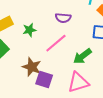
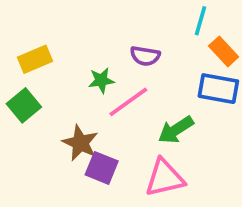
green star: (29, 30) -> (101, 80), moved

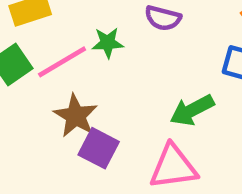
pink line: (128, 102) -> (62, 62), moved

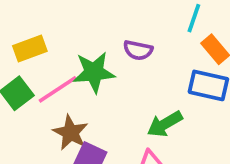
green star: (108, 43) -> (94, 72), size x1.6

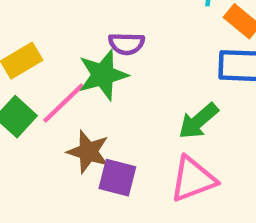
purple semicircle: (138, 50) -> (126, 44), moved

